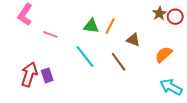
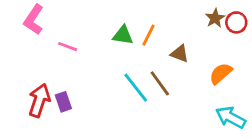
cyan line: (85, 57) -> (136, 88), moved

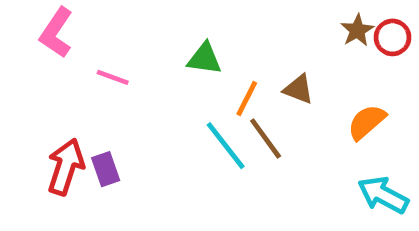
orange line: (148, 35) -> (247, 99), moved

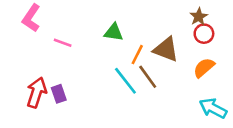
red circle: (393, 37) -> (204, 34), moved
brown triangle: (298, 89) -> (166, 49), size x1.5

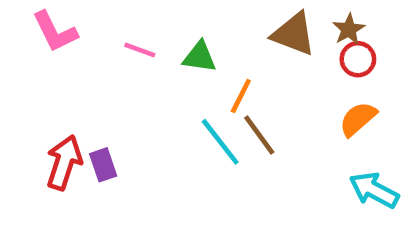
pink L-shape: (31, 18) -> (55, 32), turned -60
pink line: (63, 43) -> (140, 50), moved
brown triangle: (166, 49) -> (294, 34), moved

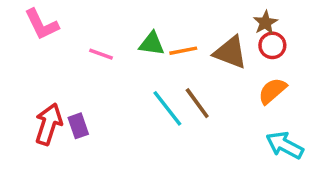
brown triangle: (294, 34) -> (230, 52), moved
pink line: (140, 50) -> (101, 54), moved
orange line: (241, 96) -> (183, 51), moved, turned 52

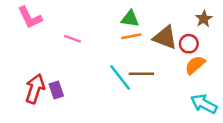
brown star: (265, 23) -> (204, 19), moved
green triangle: (152, 44) -> (130, 19), moved
red circle: (272, 45) -> (189, 44), moved
brown line: (197, 103) -> (141, 74), turned -55

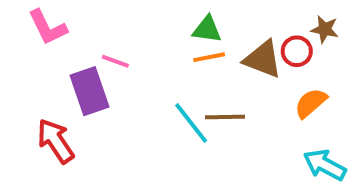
brown star: (204, 19) -> (325, 29), turned -30
red circle: (189, 44) -> (297, 51), moved
red arrow: (35, 89) -> (56, 141), turned -52
purple rectangle: (56, 90) -> (89, 91), moved, size x1.6

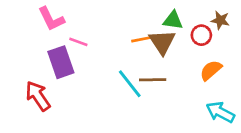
pink L-shape: (48, 27) -> (51, 19), moved
green triangle: (207, 29) -> (173, 20), moved
brown triangle: (263, 59) -> (162, 42), moved, turned 36

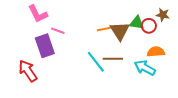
green triangle: (173, 20) -> (137, 23), moved
orange semicircle: (211, 70) -> (156, 52), turned 36
cyan arrow: (220, 112) -> (145, 68), moved

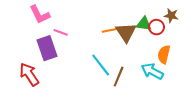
orange semicircle: (156, 52) -> (164, 54), turned -72
brown line: (113, 59) -> (119, 77), moved, turned -66

